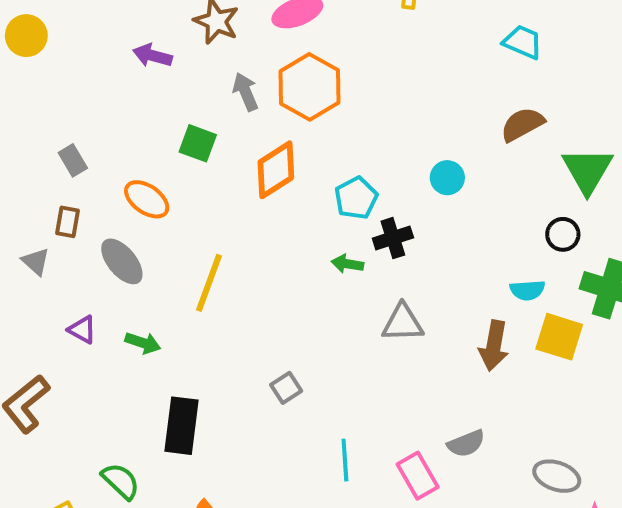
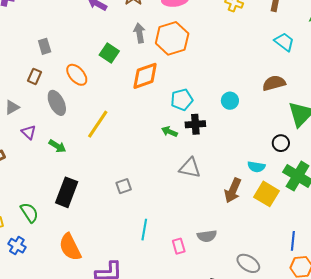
gray triangle: (36, 262) -> (12, 107), moved, turned 35
pink rectangle: (418, 476) -> (179, 246), size x0.7

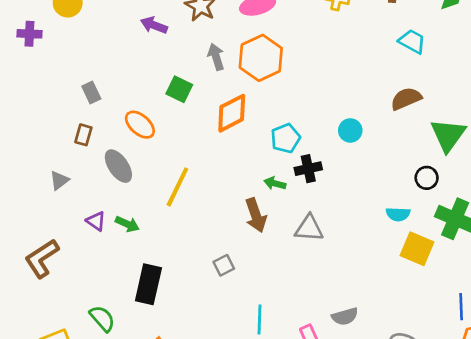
purple triangle: (29, 132) -> (96, 221), moved
brown arrow: (233, 190) -> (256, 215), moved, turned -35

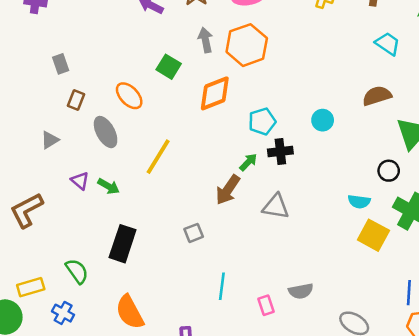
gray rectangle: (91, 93) -> (61, 64), moved
green arrow: (275, 183) -> (248, 162), turned 114
brown arrow: (256, 215) -> (228, 190), turned 48

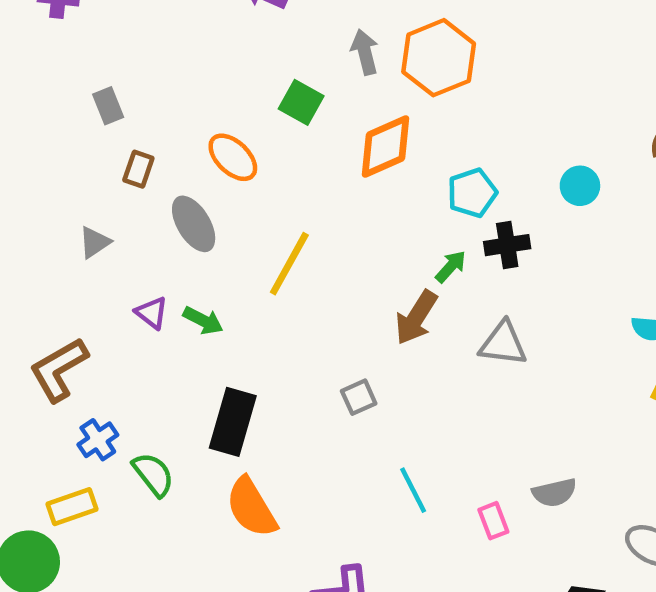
cyan line: (222, 286) -> (413, 490), turned -32
orange semicircle: (130, 312) -> (251, 507), moved
blue cross: (63, 313) -> (98, 440), moved, turned 30

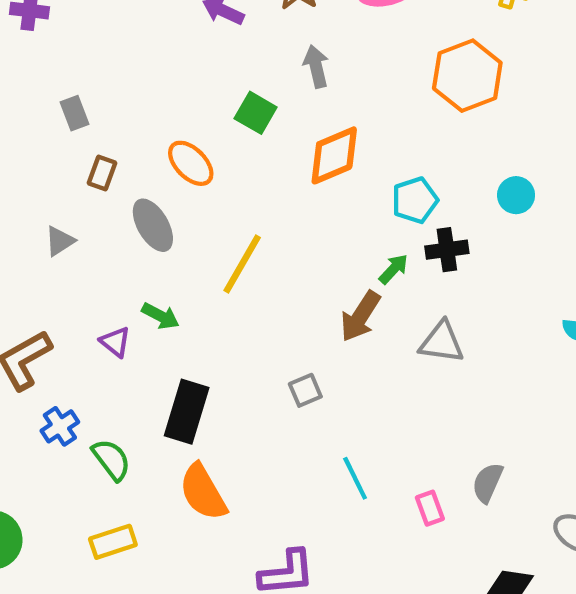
orange hexagon: (439, 58) -> (467, 76), moved
purple triangle: (152, 313) -> (115, 342), moved
gray semicircle: (554, 493) -> (488, 483), turned 126
yellow rectangle: (72, 507) -> (113, 542), moved

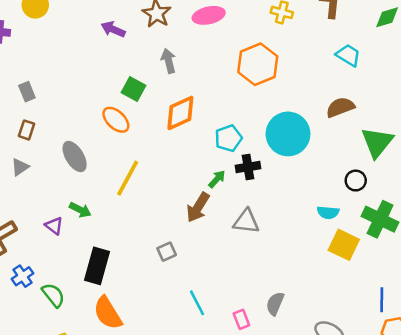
orange ellipse: (191, 163) -> (116, 120), moved
brown rectangle: (102, 173) -> (27, 130), moved
cyan circle: (516, 195) -> (288, 134), size x2.0

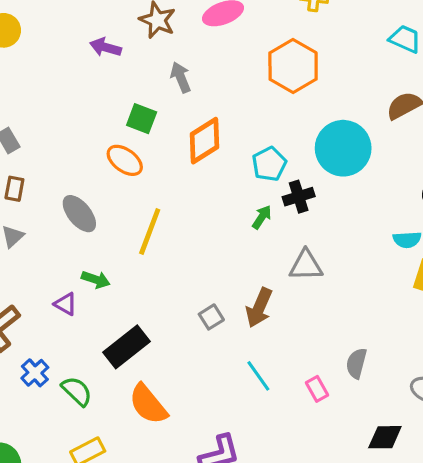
brown arrow: (198, 207) -> (259, 308), moved
black rectangle: (97, 266) -> (126, 347), turned 44

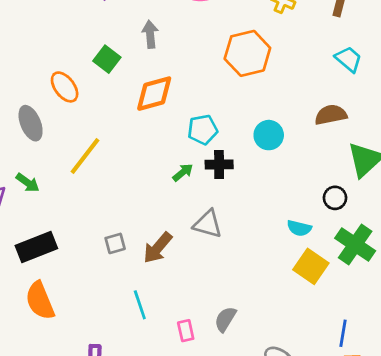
cyan circle: (343, 148) -> (269, 135), size x0.6
orange ellipse: (125, 160) -> (65, 87), moved

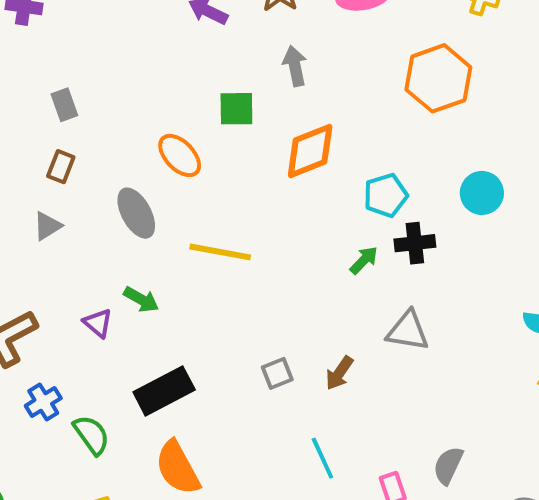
green square: (107, 59) -> (236, 109), turned -32
yellow line: (85, 156) -> (220, 252), turned 69
brown arrow: (158, 248) -> (339, 373), size x0.7

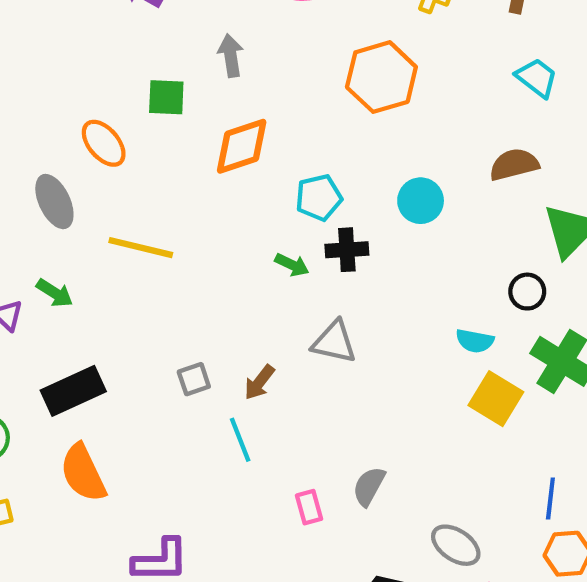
green arrow: (364, 260) -> (292, 265), turned 68
cyan line: (322, 458) -> (240, 440), moved

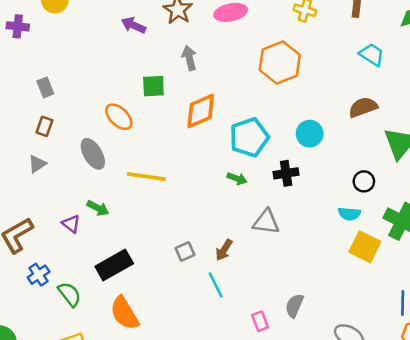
cyan pentagon: (319, 198) -> (249, 137), size x1.4
black cross: (347, 250) -> (286, 173), moved
black circle: (527, 292) -> (364, 181), moved

